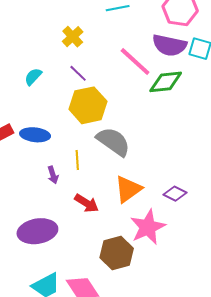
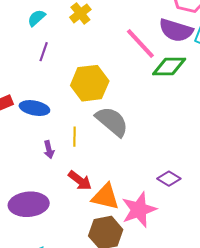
purple line: (78, 73) -> (44, 52), moved, turned 60
cyan semicircle: (33, 77) -> (36, 18), moved
orange triangle: (128, 189) -> (105, 197), moved, turned 44

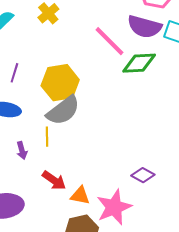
purple line: (44, 52) -> (14, 73), moved
gray semicircle: (112, 121) -> (63, 111), moved, turned 105
orange triangle: (105, 197) -> (80, 196), size x0.7

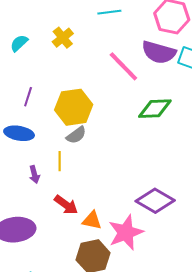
green diamond: (139, 63) -> (155, 109), moved
gray semicircle: (63, 111) -> (76, 135), size x0.6
purple diamond: (143, 175) -> (155, 201), size x1.6

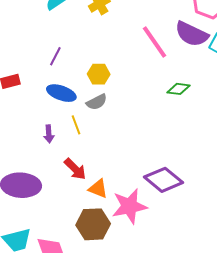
yellow hexagon: (74, 107) -> (99, 74), size x0.6
green diamond: (155, 109) -> (179, 89), size x0.7
blue ellipse: (19, 133) -> (61, 93), moved
yellow line: (60, 161) -> (76, 125), turned -30

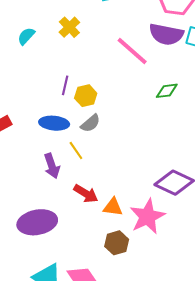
purple line: (55, 56) -> (65, 85), moved
purple arrow: (49, 134) -> (52, 166), size x1.4
brown hexagon: (93, 224) -> (117, 243), size x0.7

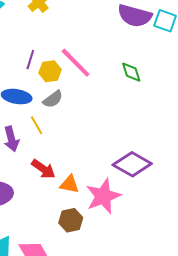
pink line: (132, 51) -> (76, 63), moved
green diamond: (167, 91) -> (131, 72), turned 75

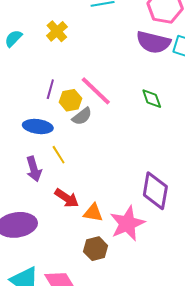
gray semicircle: (53, 99) -> (82, 116), moved
purple diamond: (132, 164) -> (155, 191), turned 72

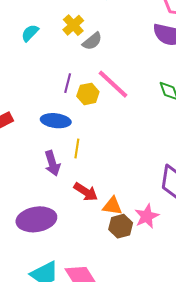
gray semicircle: (82, 116) -> (92, 41), moved
yellow line: (59, 155) -> (77, 149), turned 42
pink star: (127, 224) -> (147, 216), size x0.7
brown hexagon: (96, 249) -> (121, 226), moved

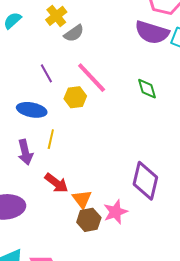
purple line: (68, 83) -> (46, 73), turned -48
yellow hexagon: (88, 94) -> (75, 97), moved
orange triangle: (112, 206) -> (82, 199), turned 40

